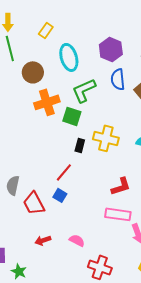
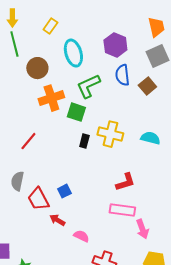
red line: (64, 172) -> (28, 141), moved
blue square: (60, 195) -> (64, 191), turned 32
red arrow: (43, 240) -> (57, 220), moved, turned 49

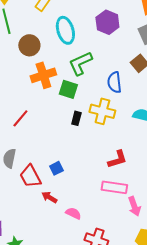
blue semicircle: (122, 75) -> (114, 82), moved

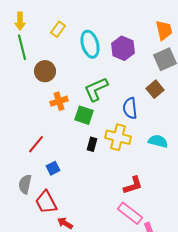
cyan ellipse: (65, 30) -> (90, 44), moved
orange cross: (43, 75) -> (59, 101), size x0.7
blue square: (56, 168) -> (53, 168), moved
pink rectangle: (114, 187) -> (130, 213), turned 30

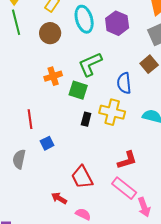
brown circle: (45, 71) -> (50, 33), moved
red line: (36, 144) -> (30, 119), turned -48
red trapezoid: (46, 202) -> (82, 177), moved

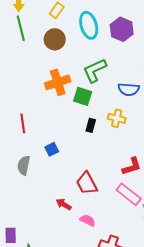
orange cross: (53, 76) -> (58, 82), size x1.4
blue semicircle: (124, 83) -> (129, 89), turned -80
yellow cross: (112, 112) -> (117, 118), size x0.7
red line: (30, 119) -> (23, 123), moved

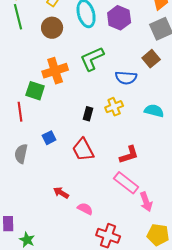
green square: (83, 96) -> (35, 91), moved
yellow cross: (117, 118) -> (114, 107), turned -36
red trapezoid: (87, 183) -> (83, 150), moved

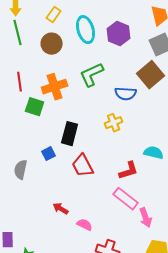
brown square: (151, 59) -> (151, 75), size x1.5
cyan semicircle: (154, 111) -> (154, 153), moved
red line: (20, 112) -> (20, 82), moved
black rectangle: (88, 114) -> (70, 134), moved, size x1.6

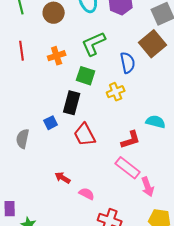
orange cross: (55, 87) -> (57, 56), size x0.7
blue semicircle: (126, 94) -> (128, 63), turned -105
green square: (35, 107) -> (86, 76), moved

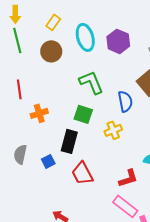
green L-shape: (94, 44) -> (91, 82), turned 92
orange cross: (57, 56) -> (39, 113), moved
gray semicircle: (23, 139) -> (20, 154), moved

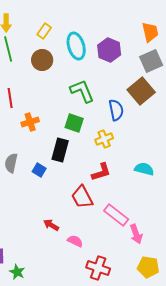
blue square: (48, 161) -> (39, 170), turned -32
red trapezoid: (82, 173) -> (82, 197), moved
red L-shape: (128, 178) -> (101, 172), moved

